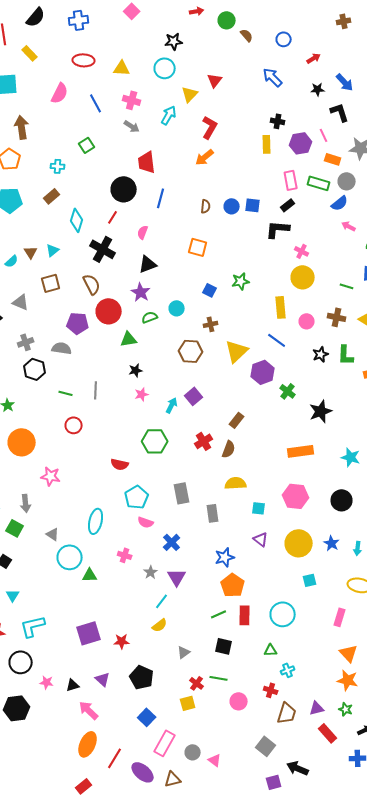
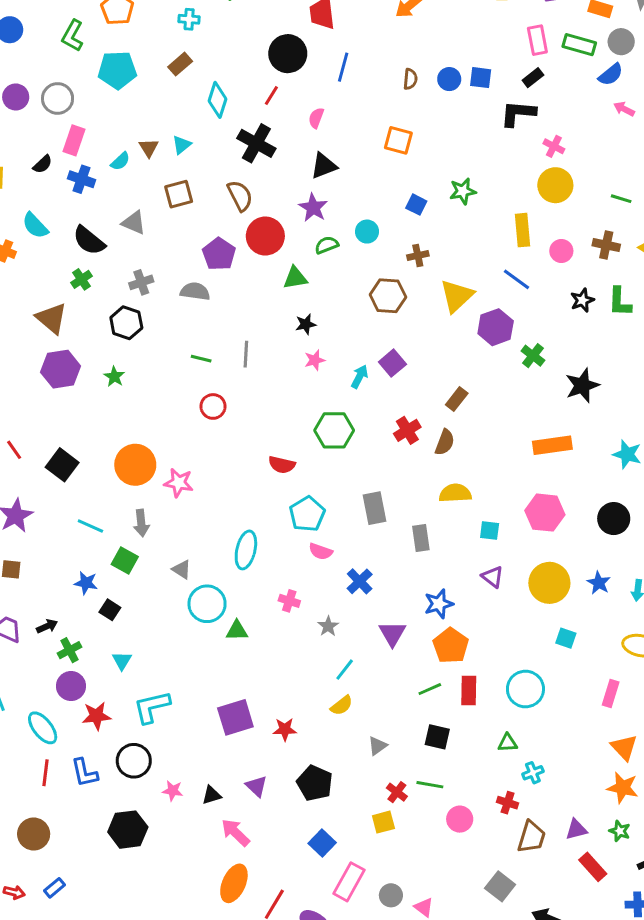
purple pentagon: (78, 323) -> (219, 254), turned 30
black hexagon: (35, 369) -> (126, 323), moved
orange circle: (22, 442) -> (135, 465), moved
purple triangle: (177, 577) -> (392, 634), moved
cyan square: (310, 580) -> (566, 638), turned 32

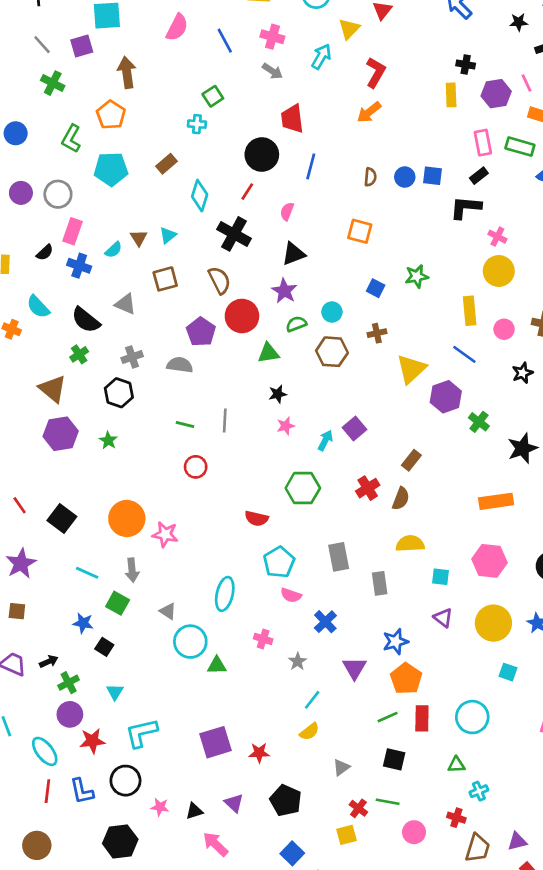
cyan cross: (189, 19) -> (197, 124), moved
brown hexagon: (388, 296) -> (332, 352), moved

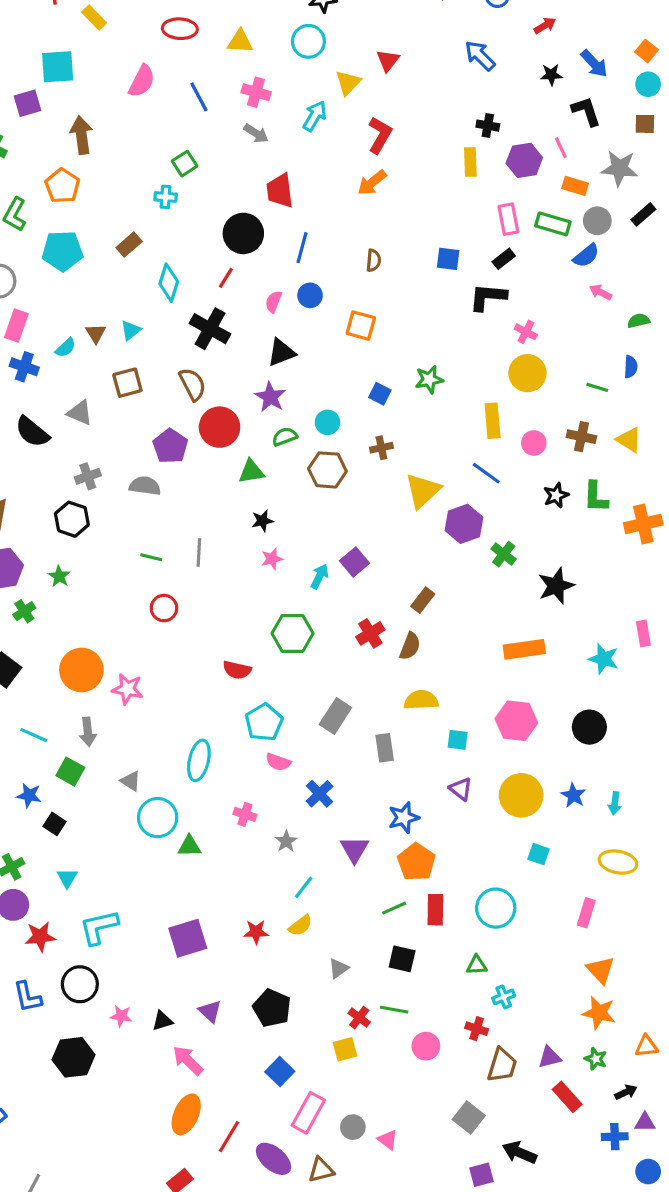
blue circle: (405, 177) -> (310, 295), moved
green cross: (79, 354) -> (24, 611), moved
gray rectangle: (339, 557) -> (335, 716), turned 44
red star: (259, 753) -> (256, 932), moved

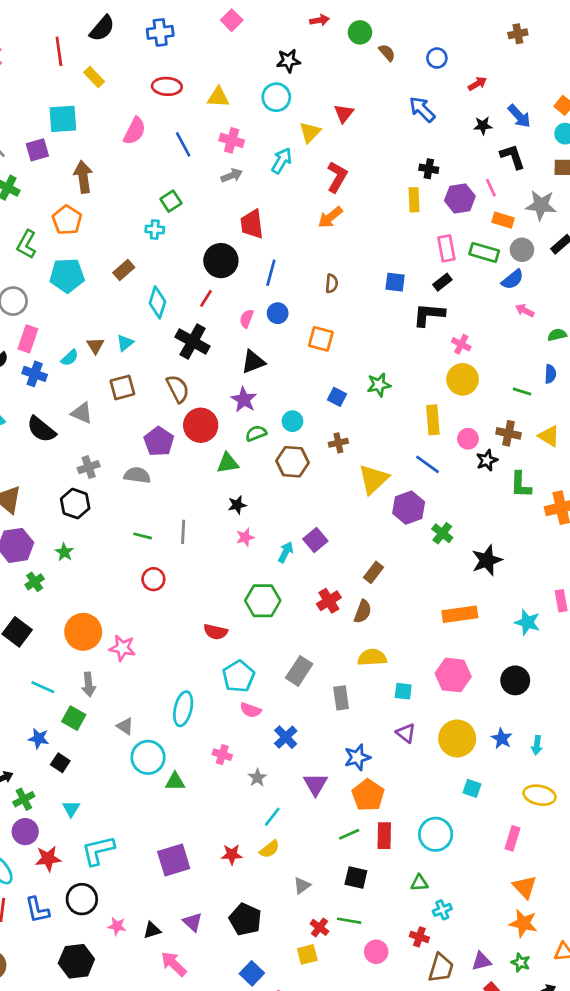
gray arrow: (256, 133) -> (232, 175), turned -55
black star: (556, 495) -> (487, 460), moved

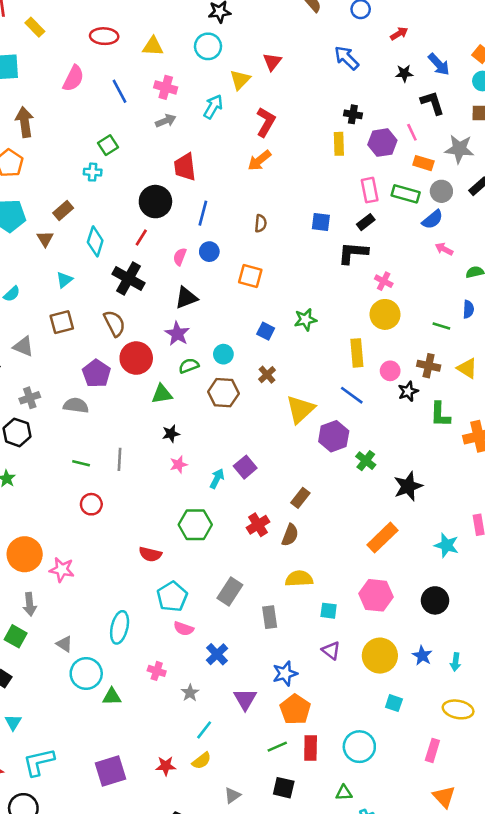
brown triangle: (95, 346) -> (45, 239), moved
brown cross: (338, 443) -> (267, 375), turned -30
orange rectangle: (460, 614) -> (382, 538), turned -36

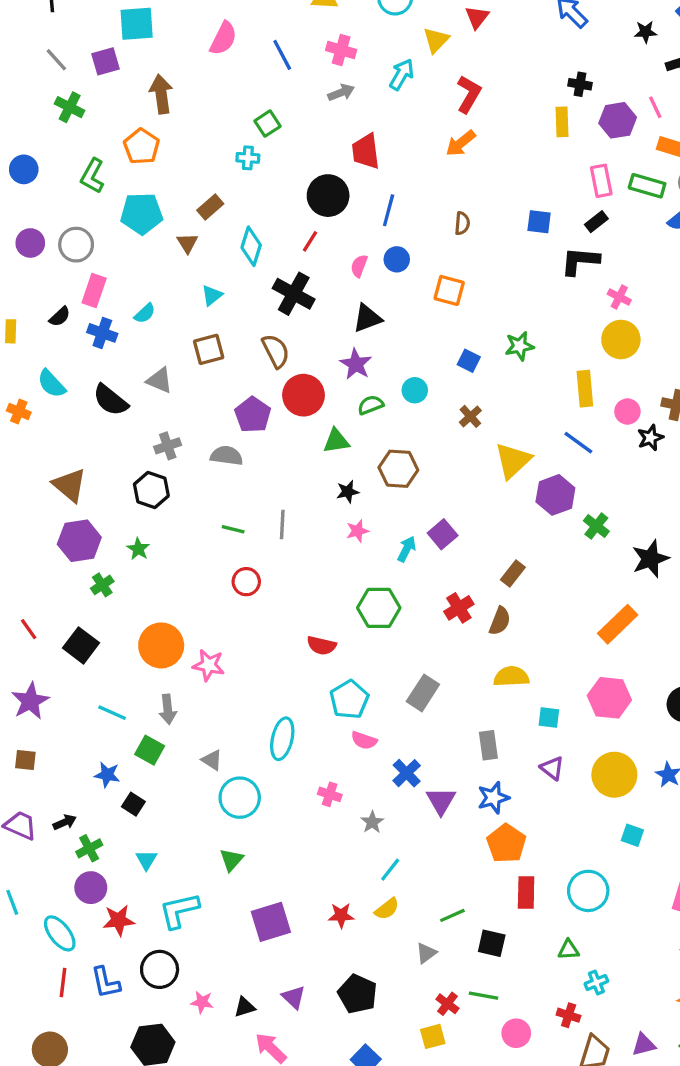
brown hexagon: (223, 393) -> (398, 469), moved
gray rectangle: (270, 617) -> (488, 745), moved
green triangle: (112, 697) -> (232, 860), moved, turned -48
purple triangle: (245, 699) -> (441, 801), moved
green line: (277, 747) -> (452, 915), moved

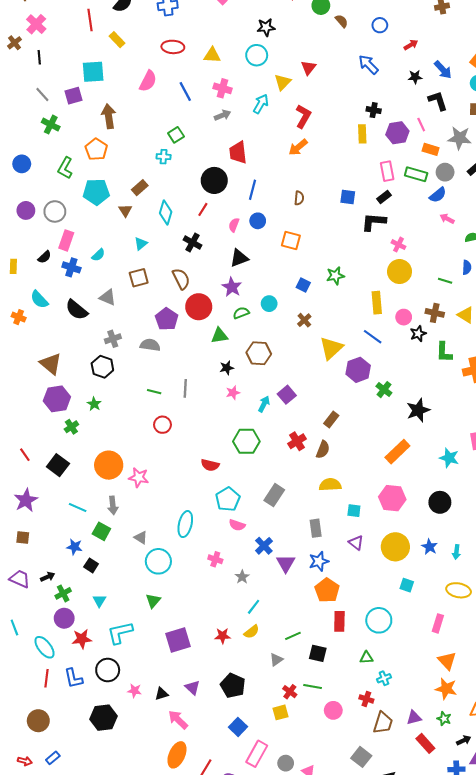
black cross: (294, 294) -> (193, 243), size x0.7

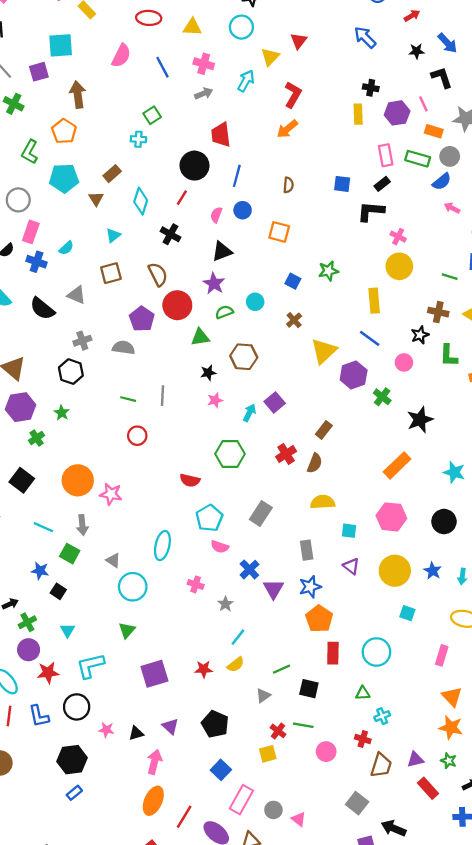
pink circle: (404, 317) -> (404, 362), moved
pink arrow: (178, 720) -> (154, 762), turned 60
blue rectangle: (53, 758) -> (74, 793), moved

